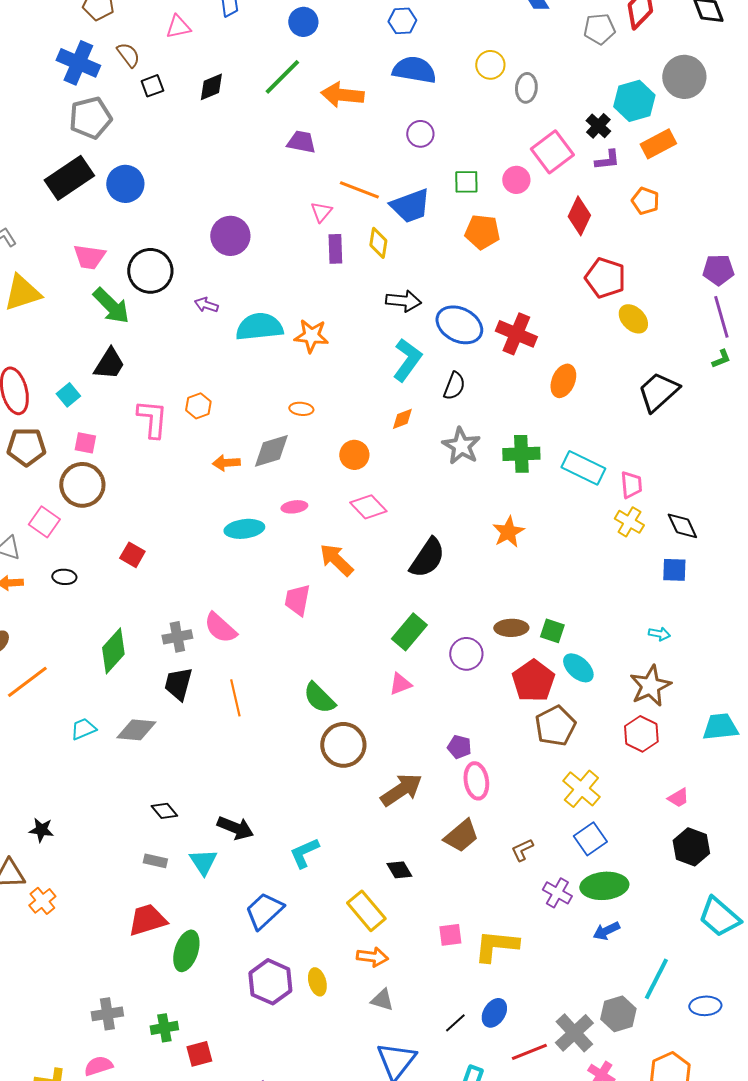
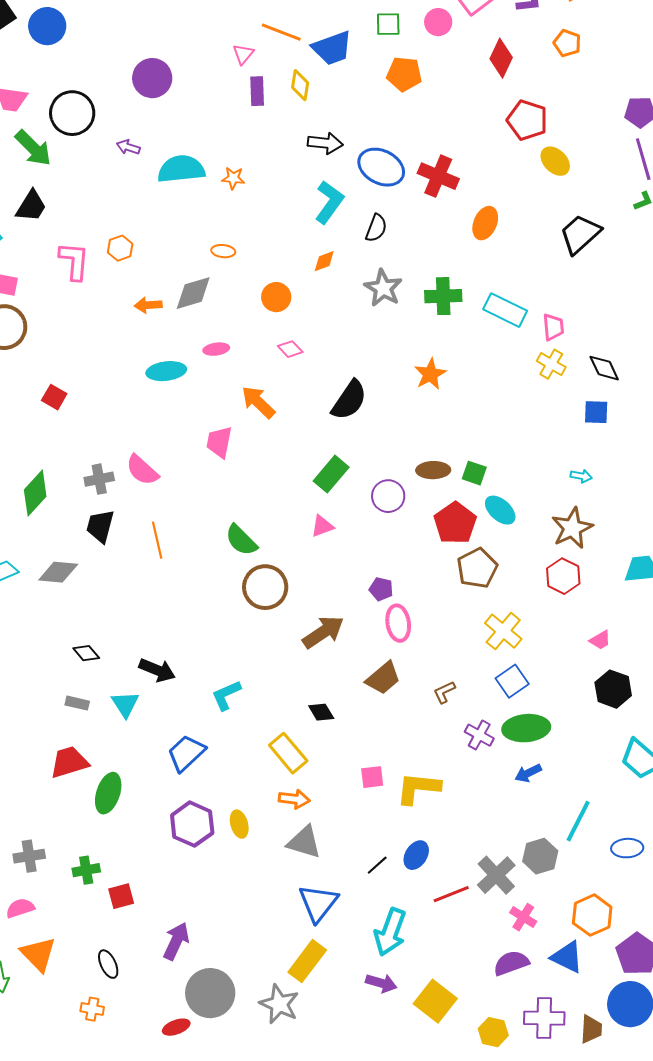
orange star: (311, 336) -> (233, 178), size x0.7
pink diamond: (368, 507) -> (290, 349), size x0.7
gray triangle: (382, 1000) -> (304, 842), size x1.5

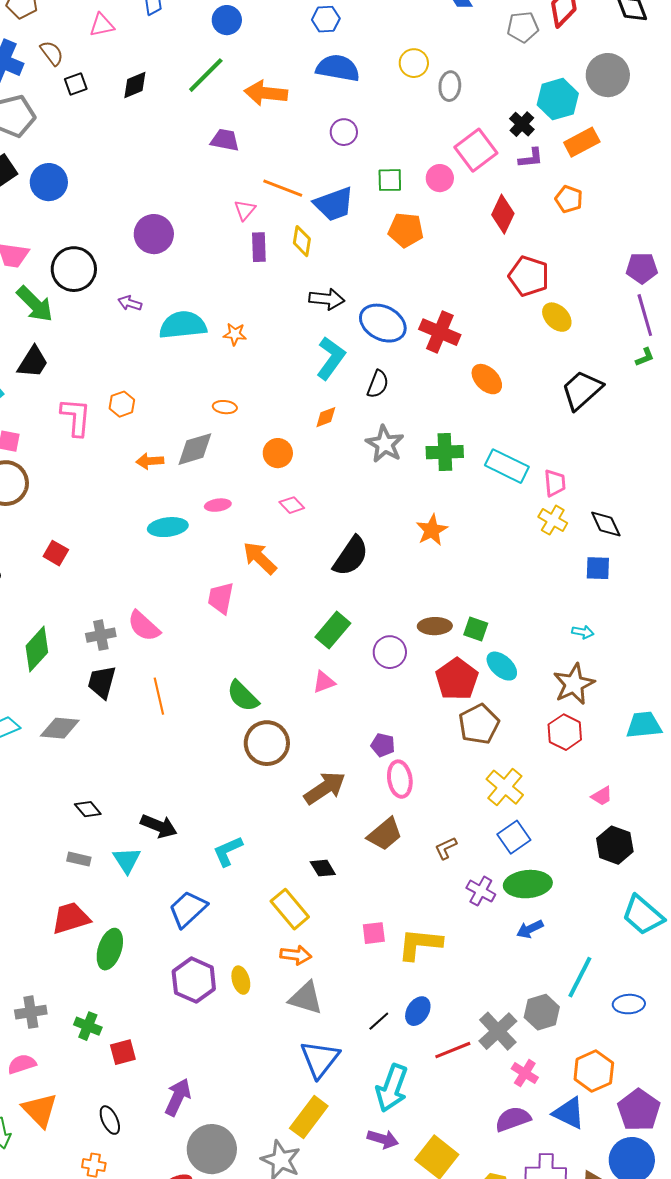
orange ellipse: (485, 223) -> (487, 379), turned -68
green cross: (86, 870) -> (88, 1026), turned 32

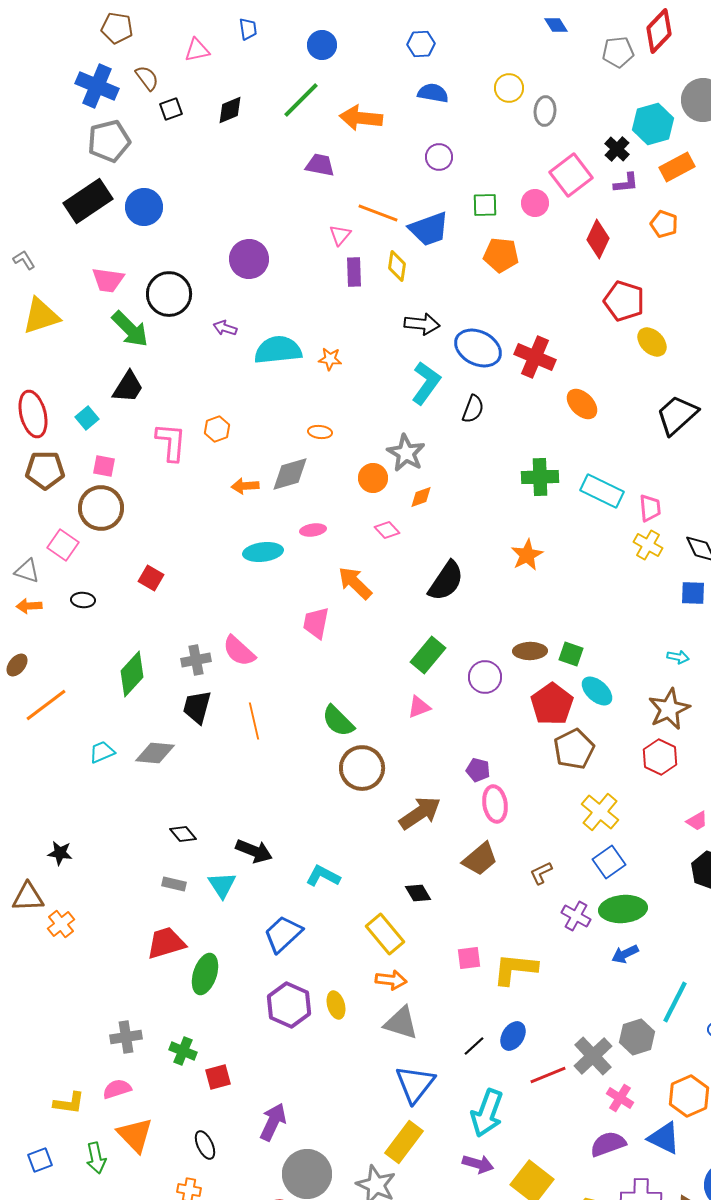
blue semicircle: (338, 68) -> (433, 93), size x0.7
orange diamond: (326, 417) -> (421, 497), moved
gray star: (385, 444) -> (406, 453), moved
cyan L-shape: (228, 851) -> (323, 876), turned 52

